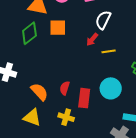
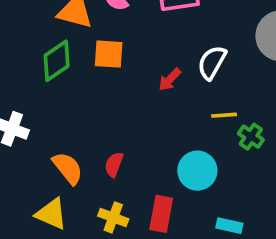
white semicircle: (103, 20) -> (212, 63), moved
yellow line: (109, 51) -> (224, 115), moved
red rectangle: (84, 98) -> (161, 214), moved

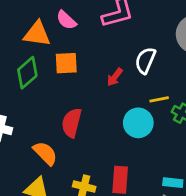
red semicircle: (114, 164) -> (72, 123), moved, size x1.5
cyan circle: (197, 171) -> (138, 123), moved

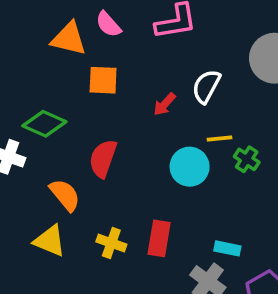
green diamond: (27, 73) -> (44, 124), moved, turned 60

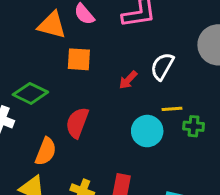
green cross: (247, 159) -> (194, 126), turned -30
orange semicircle: (65, 195) -> (46, 151), turned 60

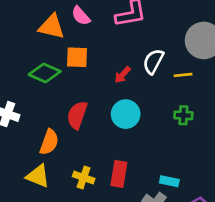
green diamond: (30, 93) -> (45, 73), moved
yellow line: (172, 109) -> (183, 75), moved
cyan circle: (147, 131) -> (126, 114), moved

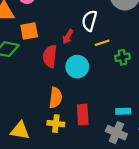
yellow line: (183, 75) -> (102, 43), moved
red semicircle: (77, 115) -> (50, 56), moved
orange semicircle: (49, 142) -> (56, 98), moved

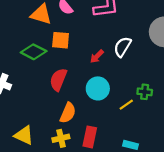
yellow line: (102, 43) -> (126, 105), moved, turned -32
red semicircle: (50, 56) -> (58, 80), moved
yellow cross: (56, 124) -> (61, 138), turned -35

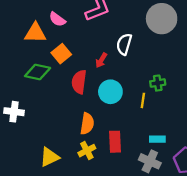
orange square: (61, 40) -> (61, 54), turned -30
red semicircle: (58, 80) -> (79, 82), moved
yellow line: (126, 105) -> (143, 100), turned -32
yellow triangle: (24, 135) -> (49, 157), turned -36

